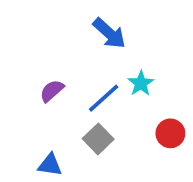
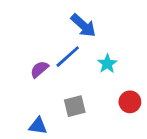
blue line: (104, 98) -> (68, 57), moved
gray square: (98, 139) -> (75, 106), turned 30

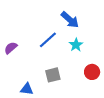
blue arrow: (83, 25) -> (70, 20), moved
purple semicircle: (39, 69) -> (11, 48), moved

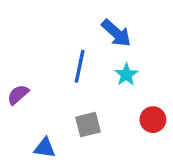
blue line: (48, 40) -> (80, 66), turned -36
purple semicircle: (11, 48) -> (18, 95), moved

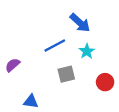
blue line: (80, 66) -> (55, 46), turned 50
gray square: (88, 125) -> (66, 74), moved

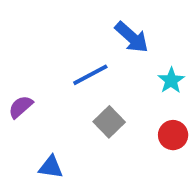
cyan star: (87, 51) -> (171, 80), moved
gray square: (66, 74) -> (109, 122), turned -30

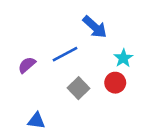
purple semicircle: (21, 107) -> (27, 65), moved
red circle: (173, 135) -> (115, 83), moved

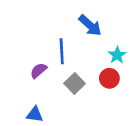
blue line: (65, 54) -> (62, 51), turned -65
purple semicircle: (27, 65) -> (38, 71), moved

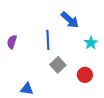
purple semicircle: (38, 71) -> (12, 42), moved, turned -32
red circle: (109, 78) -> (85, 75), moved

